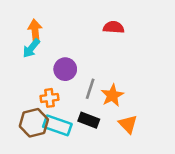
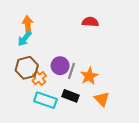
purple circle: (65, 69) -> (60, 66), moved
orange cross: (49, 98) -> (39, 78), turned -32
brown hexagon: (34, 123) -> (27, 68), moved

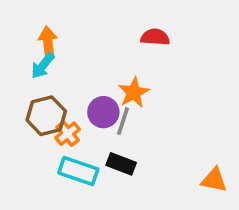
orange star: (89, 76) -> (134, 93), moved
orange triangle: (102, 99) -> (214, 180), moved, turned -35

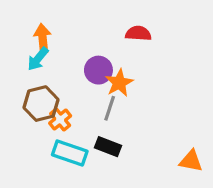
purple circle: (103, 112) -> (98, 70), moved

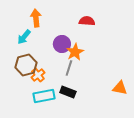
orange arrow: (43, 38) -> (36, 18), moved
cyan rectangle: (70, 153) -> (44, 96), turned -30
orange triangle: (191, 161) -> (120, 88), moved

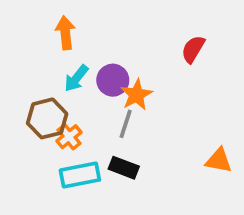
red semicircle: (87, 21) -> (193, 49), moved, turned -63
cyan arrow: (24, 37) -> (76, 78), moved

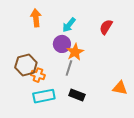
cyan arrow: (76, 78) -> (69, 25), moved
orange cross: (69, 137) -> (38, 75), turned -32
black rectangle: (124, 168) -> (77, 95), moved

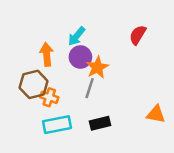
orange arrow: (36, 18) -> (47, 54), moved
cyan arrow: (69, 25) -> (77, 36), moved
black rectangle: (77, 95) -> (100, 123), turned -35

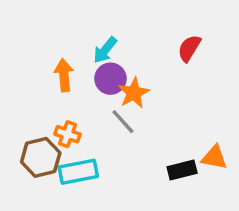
brown hexagon: (34, 84) -> (41, 157), moved
gray line: (90, 88) -> (123, 122), turned -60
black rectangle: (100, 123) -> (182, 170), moved

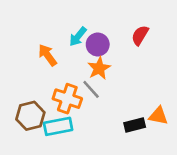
orange arrow: (64, 75) -> (48, 55), turned -30
purple circle: (110, 79) -> (98, 44), moved
orange cross: (67, 134) -> (67, 99), moved, size x1.5

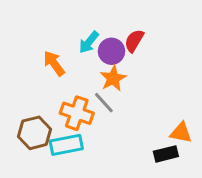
red semicircle: (140, 35) -> (134, 41), moved
black rectangle: (135, 125) -> (166, 154), moved

